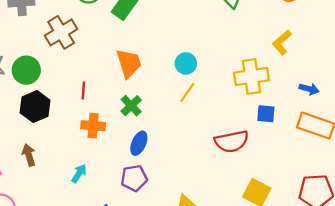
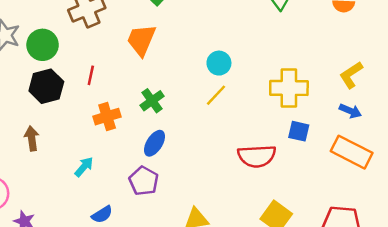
yellow L-shape: (282, 42) -> (351, 75), moved
orange trapezoid: (129, 63) -> (141, 40), moved, turned -148
red line: (83, 90) -> (91, 75), moved
orange cross: (93, 126) -> (107, 117), turned -30
purple pentagon: (134, 178) -> (144, 181), turned 30

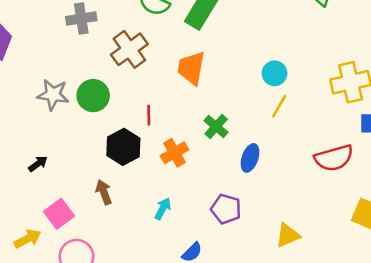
black hexagon: (46, 86) -> (123, 147), moved
blue ellipse: (155, 143) -> (250, 158), moved

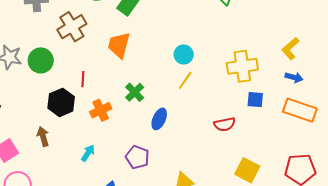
red semicircle: (334, 158) -> (225, 124), size x0.7

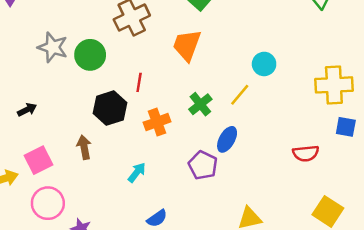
yellow line: (185, 80) -> (240, 95), moved
purple pentagon: (137, 157) -> (203, 165), moved

